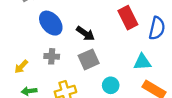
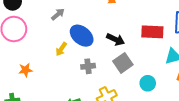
red rectangle: (128, 18) -> (152, 32), moved, turned -50
yellow arrow: (21, 67) -> (61, 49), moved

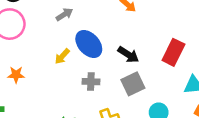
red rectangle: (152, 32) -> (173, 52), turned -75

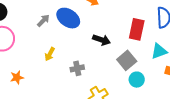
blue ellipse: (89, 44) -> (68, 18), moved
gray square: (133, 84) -> (127, 60), moved

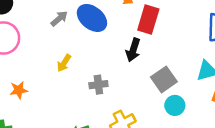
red rectangle: (137, 29) -> (148, 20), moved
black arrow: (102, 40) -> (133, 50), turned 84

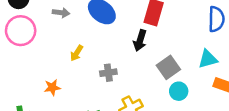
gray arrow: (59, 19) -> (61, 13), moved, turned 49
orange star: (19, 90) -> (52, 87), moved

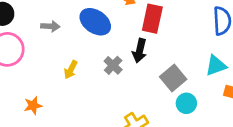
gray cross: (108, 73) -> (113, 65), moved, turned -35
orange star: (52, 87) -> (33, 106), moved

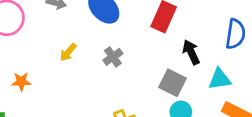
black arrow: (140, 51) -> (191, 52), moved, turned 130
gray square: (173, 78) -> (173, 83), turned -35

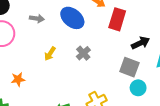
black arrow: (191, 52) -> (140, 43), turned 96

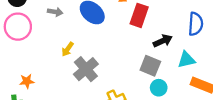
gray cross: (83, 53) -> (86, 69), moved, size x1.6
orange star: (18, 79) -> (27, 81), moved

